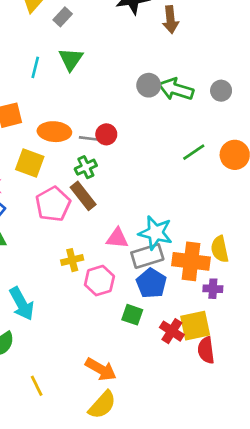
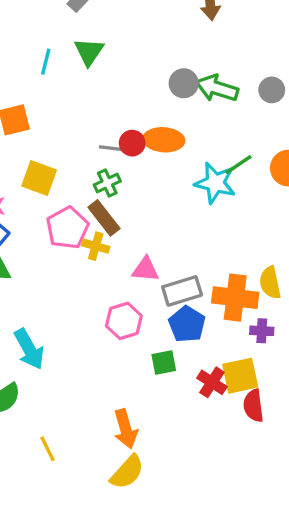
orange ellipse: (54, 132) -> (164, 140), moved
cyan star: (155, 233) -> (215, 183), moved
yellow cross: (72, 260) -> (96, 246), moved, turned 30
green square: (132, 315) -> (164, 362), turned -30
orange arrow: (101, 369) -> (126, 429), turned 44

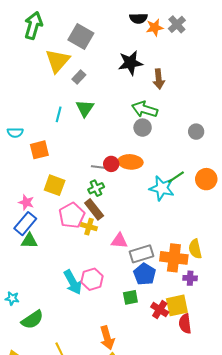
green arrow: (217, 88) -> (145, 109), moved
pink hexagon: (124, 321) -> (92, 279), moved
cyan arrow: (29, 349) -> (73, 282), moved

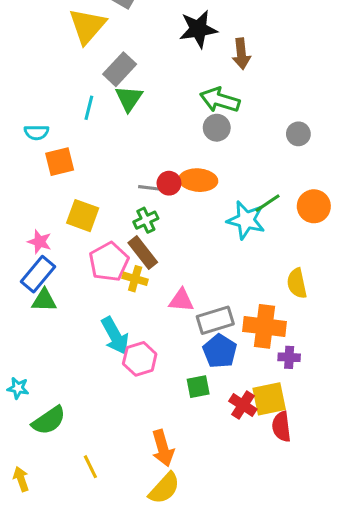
gray rectangle: (79, 77) -> (120, 69), moved, size x1.5
cyan semicircle: (15, 133) -> (36, 132), moved
yellow semicircle: (195, 249) -> (297, 283), moved
cyan arrow: (73, 282) -> (115, 336), moved

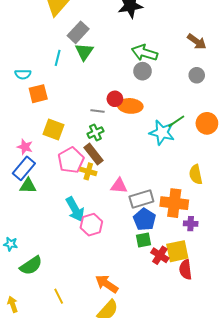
brown arrow: (241, 54) -> (197, 42), moved, turned -48
red circle: (169, 183) -> (115, 99), moved
green square: (198, 387) -> (144, 240), moved
orange arrow: (163, 448) -> (107, 284), turned 140

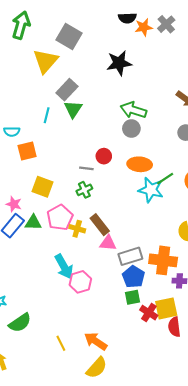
orange ellipse: (130, 106) -> (140, 164), moved
brown rectangle: (93, 154) -> (100, 225), moved
green triangle: (28, 186) -> (33, 223), moved
yellow line: (59, 296) -> (61, 343), moved

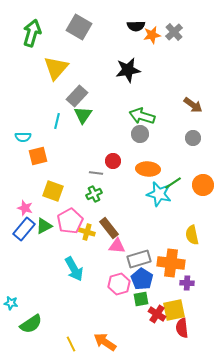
gray square: (69, 36) -> (79, 27), moved
green triangle: (33, 223) -> (44, 226), turned -30
pink hexagon: (80, 282) -> (119, 284), moved

